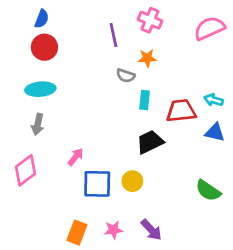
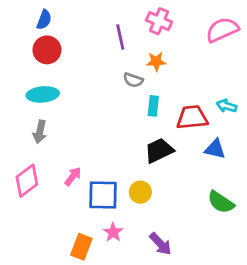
blue triangle: (215, 132) -> (215, 149), moved
pink arrow: (76, 157) -> (73, 176), moved
pink star: (113, 230) -> (113, 232), moved, turned -30

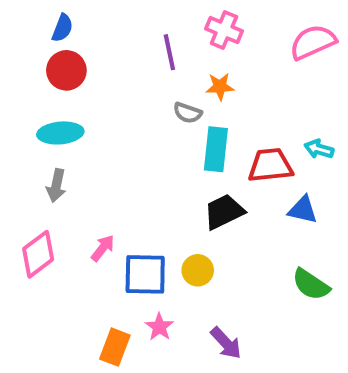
cyan rectangle: (153, 106) -> (216, 149), size x1.5

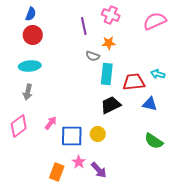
purple arrow: (226, 343) -> (99, 170), moved

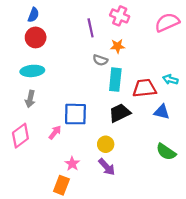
blue square: (72, 136) -> (75, 114), moved
pink star: (79, 162) -> (72, 164), moved
purple arrow: (99, 170) -> (107, 167), moved

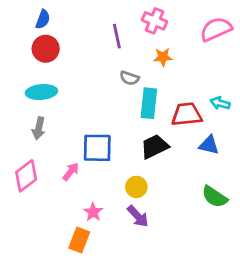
orange star: (118, 46) -> (163, 57), moved

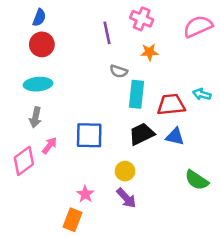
blue triangle: (209, 145) -> (175, 137), moved
pink arrow: (71, 172) -> (50, 146), moved

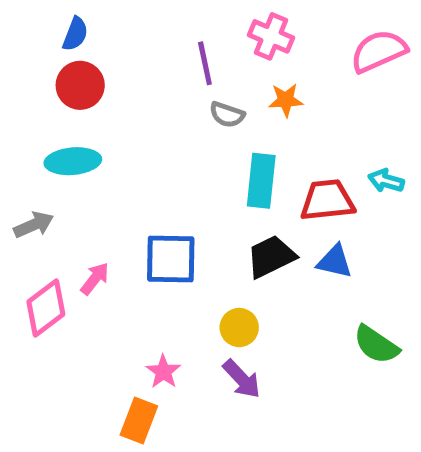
gray semicircle: (119, 71) -> (227, 115), moved
gray arrow: (35, 117) -> (34, 225), moved, turned -126

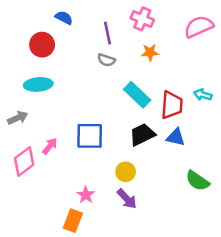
blue semicircle: (75, 34) -> (64, 18), moved, turned -84
gray semicircle: (227, 115) -> (106, 60), moved
cyan rectangle: (261, 181) -> (137, 95), turned -52
red trapezoid: (327, 200) -> (172, 105), turned 100

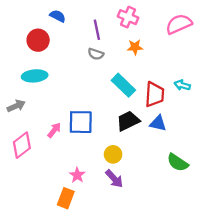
pink arrow: (50, 146) -> (54, 130), moved

